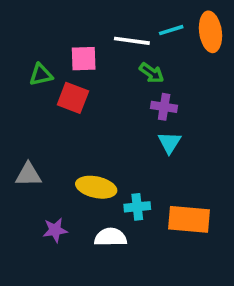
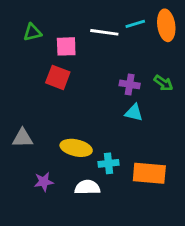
green arrow: (152, 73) -> (163, 83), moved
green triangle: (41, 75) -> (32, 32), moved
cyan triangle: (169, 143) -> (134, 113), turned -48

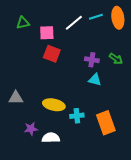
white line: (104, 32) -> (74, 23), turned -48
red square: (58, 77) -> (52, 54), moved
orange rectangle: (149, 173) -> (106, 123), turned 65
white semicircle: (87, 187) -> (51, 138), moved

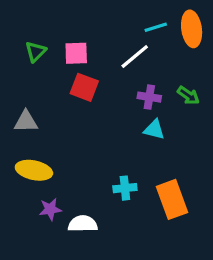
green triangle: (23, 23) -> (36, 52), moved, turned -32
white line: (74, 23) -> (135, 56), moved
gray triangle: (16, 98) -> (26, 121), moved
yellow ellipse: (54, 105) -> (34, 170), moved

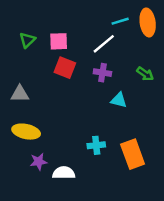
purple cross: (149, 97) -> (102, 73), moved

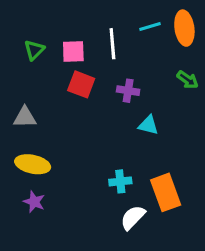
white line: (104, 44) -> (112, 44), moved, turned -55
green arrow: (145, 74) -> (188, 80), moved
purple star: (39, 162) -> (34, 202), moved, turned 30
white semicircle: (64, 173) -> (133, 217), moved, turned -45

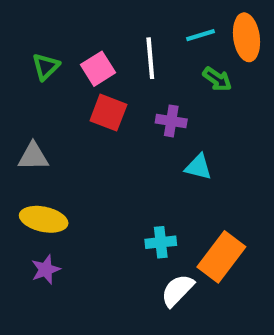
pink square: (73, 52) -> (98, 69), turned -30
green arrow: (188, 80) -> (217, 79), moved
orange rectangle: (166, 192) -> (221, 257), turned 57
purple star: (34, 202) -> (46, 269), turned 30

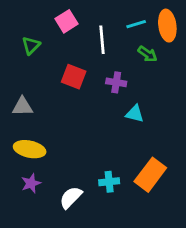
pink square: (98, 69) -> (67, 21), moved
cyan cross: (161, 242) -> (109, 182), moved
white semicircle: (177, 290) -> (71, 197), moved

